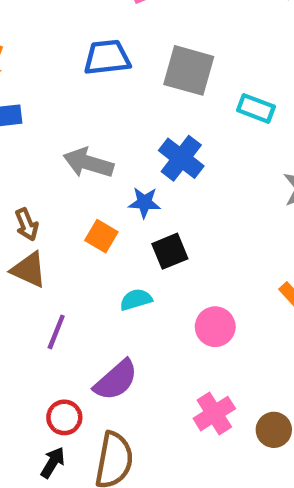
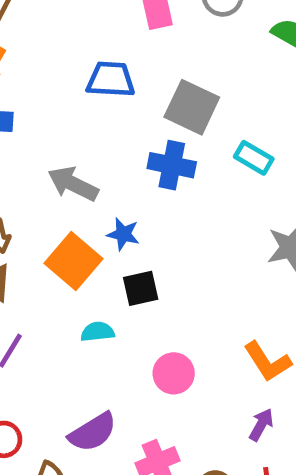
blue cross: (181, 158) -> (172, 165), moved, turned -36
orange square: (101, 236) -> (73, 261), size x1.6
purple semicircle: (116, 380) -> (93, 432), moved

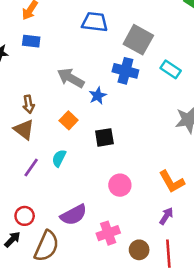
blue star: (123, 234) -> (98, 96), moved, turned 30
orange square: (73, 261) -> (69, 120), size x0.6
cyan semicircle: (97, 332) -> (59, 158), moved, turned -60

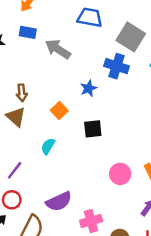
gray arrow: (71, 78) -> (58, 49), moved
purple line: (31, 167) -> (15, 170), moved
pink circle: (120, 185) -> (120, 174), moved

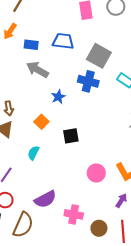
blue rectangle: (28, 32) -> (31, 45), moved
blue star: (88, 88) -> (58, 97), moved
pink cross: (91, 221) -> (74, 214), turned 30

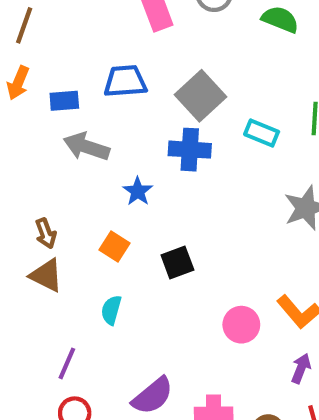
gray square: (99, 56) -> (200, 96), turned 30

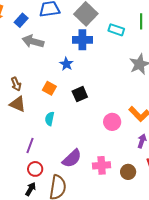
blue rectangle: (64, 101) -> (21, 20), turned -40
blue star: (138, 191) -> (66, 64), moved

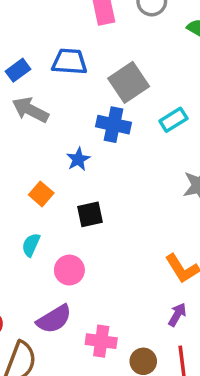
cyan rectangle: (116, 30) -> (173, 120), turned -63
pink circle: (112, 122) -> (69, 270), moved

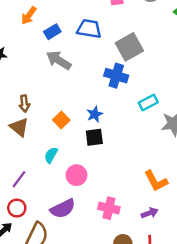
cyan rectangle: (173, 120) -> (148, 102), moved
blue star: (78, 159) -> (95, 114), moved
purple arrow: (177, 315) -> (150, 213), turned 35
pink cross: (101, 341) -> (109, 208), moved

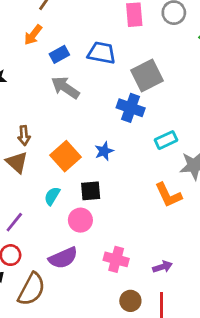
orange square: (61, 120) -> (65, 156), size x1.5
black square: (94, 137) -> (91, 191), moved
orange L-shape: (156, 181) -> (168, 195), moved

